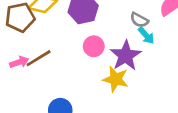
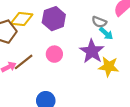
pink circle: (94, 46) -> (54, 54), moved
yellow star: (116, 79) -> (109, 67), moved

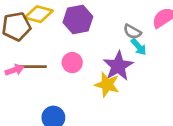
brown line: (24, 62) -> (33, 67), turned 30
yellow star: (109, 67) -> (107, 85), moved

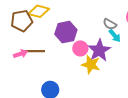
purple hexagon: (78, 19) -> (66, 32), moved
pink circle: (72, 63) -> (80, 48), moved

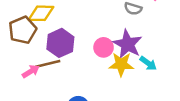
purple hexagon: (66, 32) -> (60, 43), moved
cyan arrow: (115, 36) -> (148, 63), moved

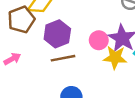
brown line: (48, 64) -> (63, 58), moved
pink arrow: (31, 71) -> (12, 59), moved

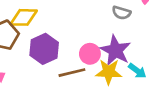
brown line: (63, 58) -> (72, 73), moved

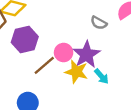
brown line: (72, 73) -> (44, 65), turned -40

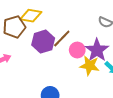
brown line: (44, 65) -> (62, 39), moved

